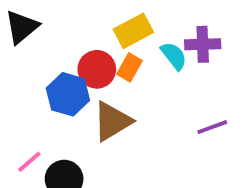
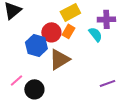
cyan semicircle: (174, 56) -> (95, 34), moved
purple line: (212, 127) -> (107, 83), moved

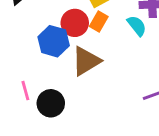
pink line: (16, 80) -> (25, 91), turned -64

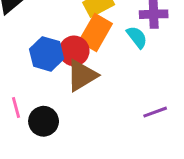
orange rectangle: (99, 21) -> (96, 33), size x1.6
red circle: (75, 23) -> (74, 51), moved

